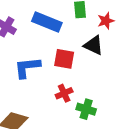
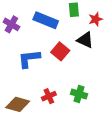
red square: (64, 59) -> (60, 51), turned 30
red cross: (64, 93) -> (49, 96), moved

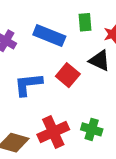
red cross: (49, 96) -> (53, 132), size x1.6

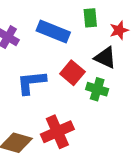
green cross: (92, 129) -> (97, 89), moved

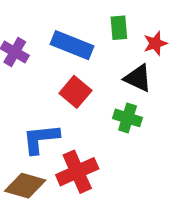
red square: (72, 73) -> (75, 92), moved
blue L-shape: (31, 82) -> (41, 139), moved

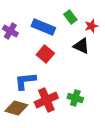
green rectangle: (119, 28) -> (70, 17), turned -32
green cross: (128, 118) -> (75, 98), moved

